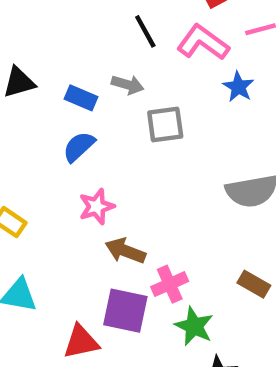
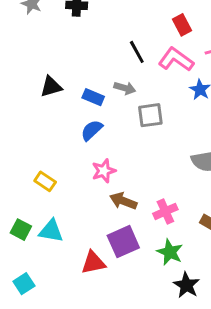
pink cross: (170, 284) -> (165, 211), moved
purple square: (125, 311) -> (123, 242), turned -36

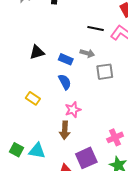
black line: (137, 52) -> (96, 29), turned -49
blue semicircle: (92, 130) -> (65, 82), turned 105
yellow rectangle: (45, 181) -> (33, 98), moved
brown arrow: (123, 201) -> (65, 130), moved, turned -108

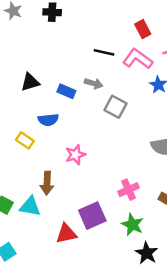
gray square: (105, 72) -> (116, 107), turned 36
blue semicircle: (65, 82) -> (48, 120), moved, turned 112
brown arrow: (65, 130) -> (47, 183), moved

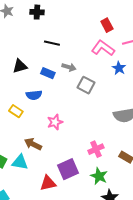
black line: (104, 52) -> (52, 43), moved
brown arrow: (47, 183) -> (33, 144), turned 114

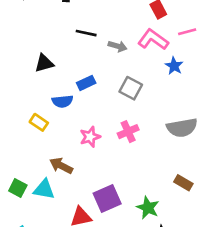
gray arrow: (69, 67) -> (118, 46), moved
blue rectangle: (48, 73) -> (86, 83), moved, turned -48
pink cross: (96, 149) -> (128, 132), moved

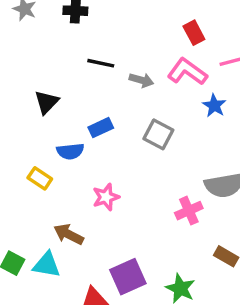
black triangle: (44, 63) -> (47, 102), turned -30
pink cross: (128, 132) -> (189, 211), moved

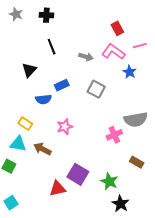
black line: (101, 63) -> (52, 47), moved, turned 56
yellow rectangle: (40, 178) -> (25, 124), moved
cyan triangle: (47, 265) -> (18, 144), moved
purple square: (128, 277) -> (78, 174), turned -35

